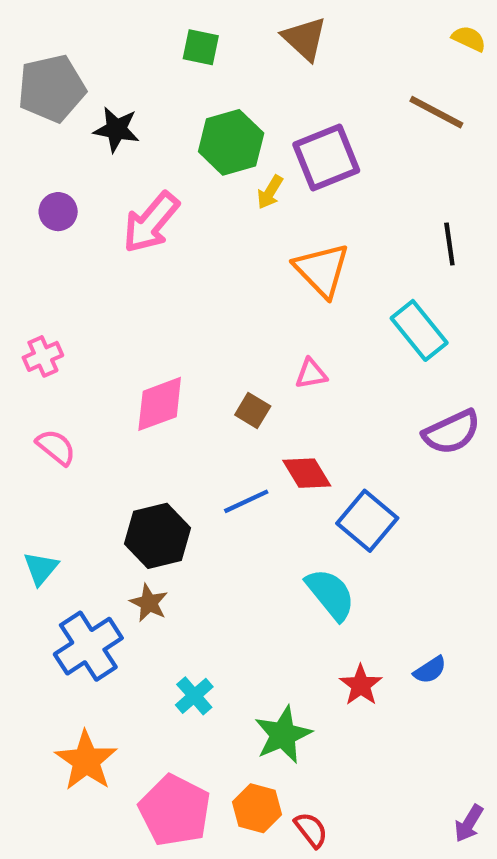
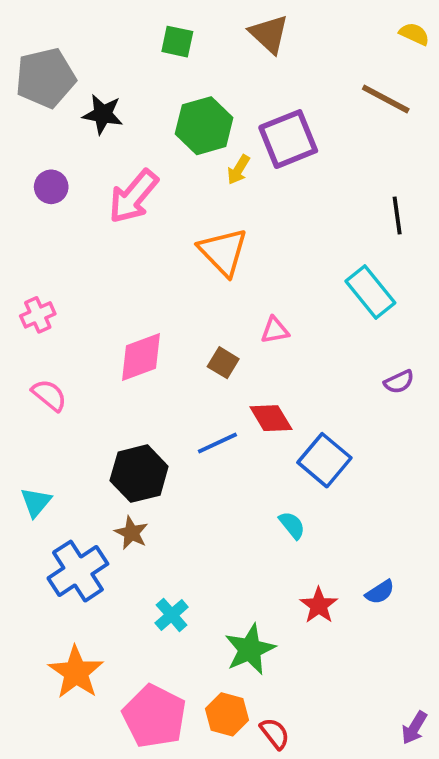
orange triangle: (322, 270) -> (223, 252), moved
purple semicircle: (452, 432) -> (399, 382), size x0.6
cyan semicircle: (330, 594) -> (292, 525), size x0.6

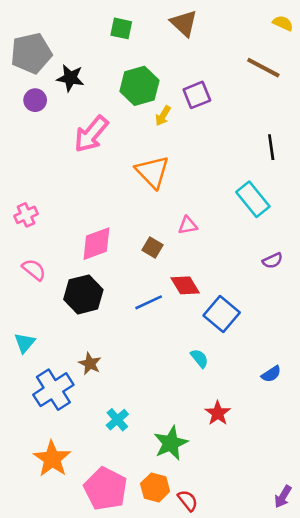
purple square: (288, 139) -> (197, 95), size x0.7
purple circle: (51, 187) -> (35, 100), moved
black hexagon: (139, 474) -> (83, 294), moved
blue semicircle: (380, 592) -> (271, 374), moved

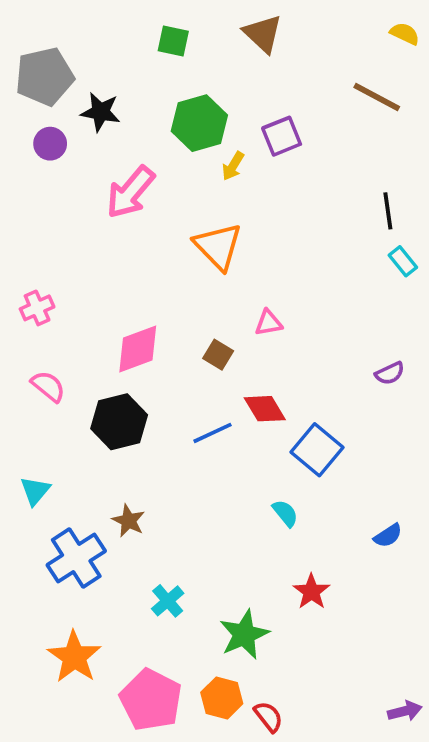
cyan rectangle: (253, 199) -> (403, 261), moved, size x0.6
purple arrow: (283, 497) -> (405, 711), turned -135

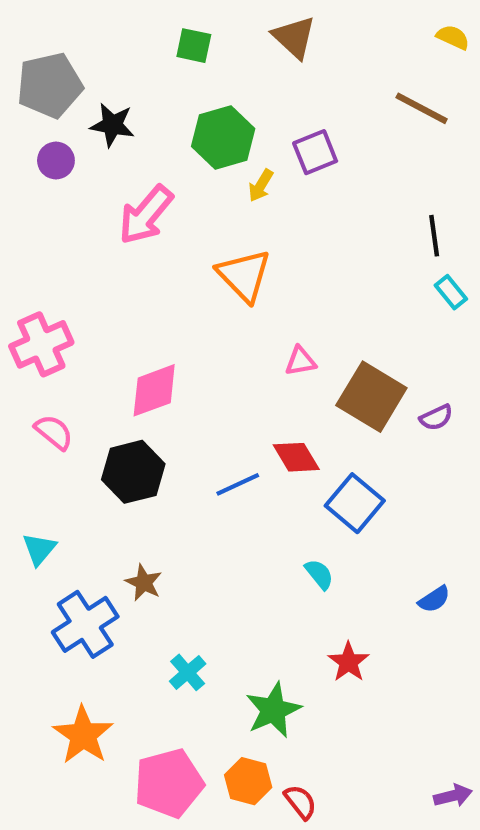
pink cross: (37, 308) -> (41, 344), size x1.6
brown square: (218, 355) -> (371, 397), moved, size x2.0
pink pentagon: (151, 700) -> (169, 783), turned 30

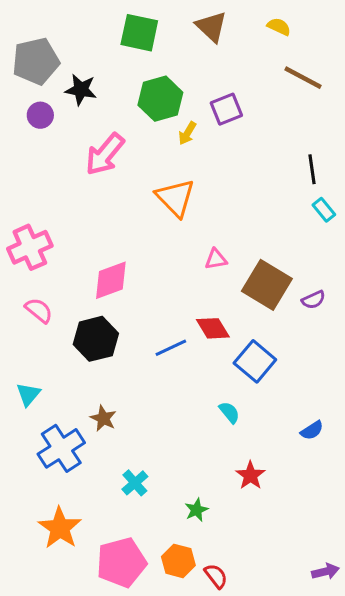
yellow semicircle: (453, 37) -> (279, 27), moved
green square: (194, 46) -> (139, 33), size x1.5
green star: (273, 710) -> (196, 510), size x0.6

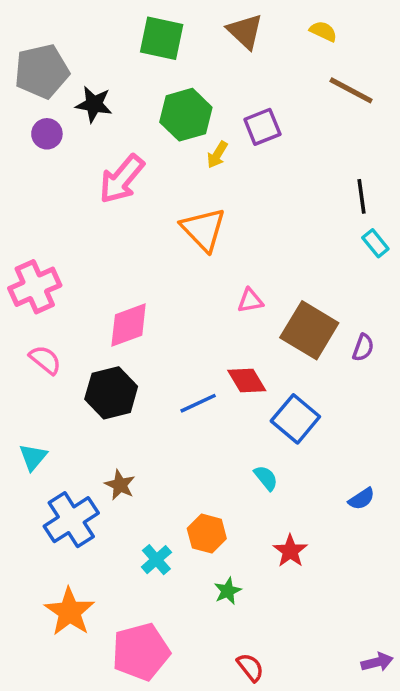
purple semicircle: (313, 300) -> (363, 348), turned -45
orange hexagon: (178, 561) -> (207, 534), moved

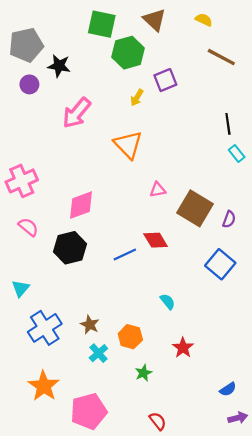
green hexagon: (186, 115) -> (128, 53), moved
blue square: (295, 419) -> (220, 264), moved
brown star: (120, 485) -> (90, 325), moved
blue semicircle: (361, 499) -> (228, 389), moved

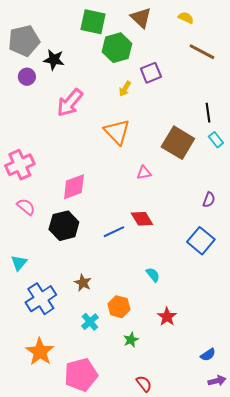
brown square: (195, 208) -> (178, 143), moved
brown star: (90, 325) -> (83, 283), moved

